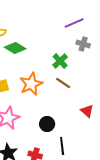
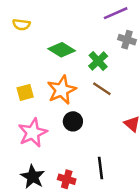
green diamond: (15, 48) -> (62, 50), moved
black circle: (47, 124) -> (73, 121), moved

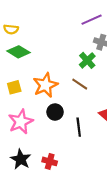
green diamond: (62, 50) -> (18, 52), moved
green cross: (98, 61) -> (87, 60), moved
black line: (101, 168) -> (79, 127), moved

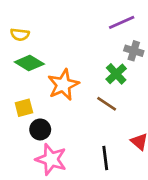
orange star: (45, 85) -> (63, 85), moved
black circle: (55, 112) -> (40, 129), moved
pink star: (21, 122) -> (51, 159), moved, turned -30

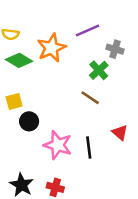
purple line: (122, 22) -> (88, 30), moved
orange star: (63, 85) -> (51, 48), moved
pink star: (51, 159) -> (58, 145), moved

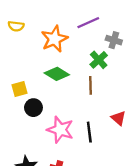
green diamond: (19, 60) -> (57, 74), moved
brown line: (90, 98) -> (91, 85), turned 54

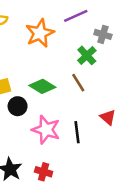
green diamond: (57, 74) -> (42, 86), moved
brown line: (91, 85) -> (78, 83), turned -30

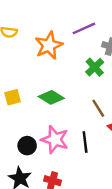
brown line: (78, 83) -> (98, 108), moved
black circle: (18, 106) -> (27, 146), moved

